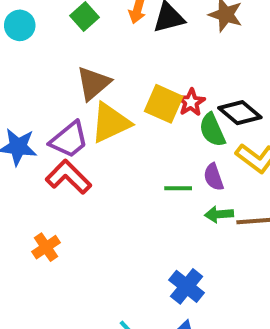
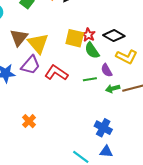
brown triangle: (93, 83) -> (19, 38), moved
yellow triangle: (110, 123) -> (38, 43), moved, turned -35
green semicircle: (212, 130) -> (92, 50), moved
red L-shape: (69, 177) -> (56, 73), moved

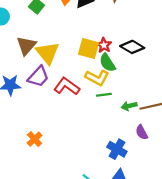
yellow L-shape: (127, 57) -> (97, 78), moved
purple semicircle: (107, 70) -> (142, 132), moved

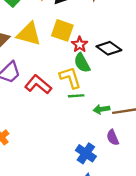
yellow square: (89, 48) -> (62, 30), moved
yellow triangle: (47, 53) -> (29, 34), moved, turned -40
yellow L-shape: (97, 78) -> (70, 78), turned -140

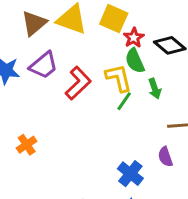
red L-shape: (38, 84) -> (78, 83), turned 92
green line: (76, 96) -> (124, 101), turned -56
green arrow: (101, 109) -> (155, 89), moved, turned -105

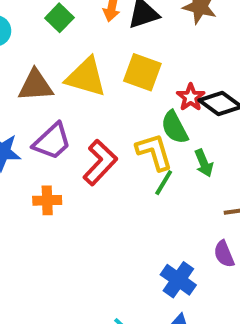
brown triangle: (34, 23) -> (35, 85), turned 40
red star: (134, 38) -> (191, 97), moved
orange cross: (27, 145) -> (47, 200), moved, turned 36

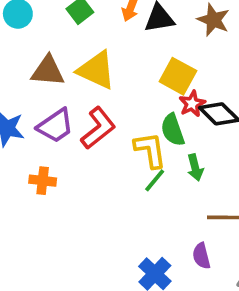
yellow square: (142, 72) -> (178, 76), moved
red L-shape: (100, 162) -> (98, 128), moved

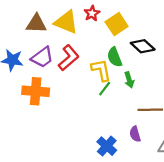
yellow square: (178, 76) -> (117, 24), turned 30
red star: (192, 104) -> (92, 13), moved
orange cross: (43, 181) -> (36, 91), size x1.6

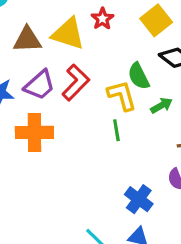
yellow square: (117, 24) -> (156, 20), moved
green arrow: (129, 80) -> (162, 105), turned -98
green line: (105, 89) -> (116, 130), moved, turned -42

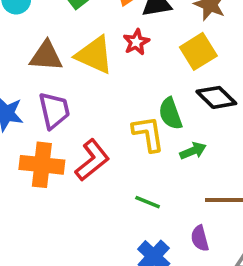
red L-shape: (76, 82) -> (92, 160), moved
purple trapezoid: (40, 85) -> (54, 110), turned -68
green line: (116, 130) -> (148, 202), moved, turned -65

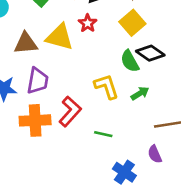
purple trapezoid: (54, 110) -> (38, 81), turned 32
green semicircle: (170, 114) -> (130, 61), moved
green line: (148, 202) -> (103, 134), moved

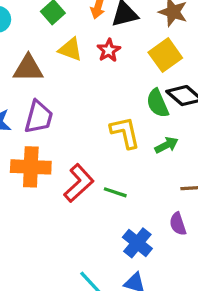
yellow triangle: (60, 37) -> (70, 49), moved, size x0.7
red L-shape: (70, 111) -> (79, 183), moved

